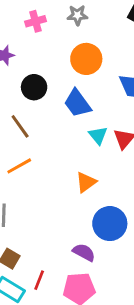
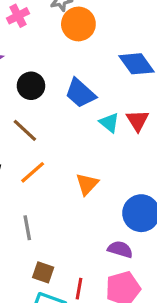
orange circle: (86, 59) -> (78, 24), moved
orange triangle: (86, 182) -> (87, 184), moved

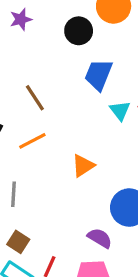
black circle: (31, 86) -> (79, 31), moved
blue trapezoid: (80, 93) -> (99, 75), turned 56

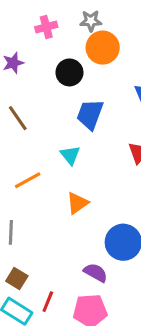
brown line: (35, 98) -> (18, 118), moved
cyan triangle: (120, 111) -> (70, 155), moved

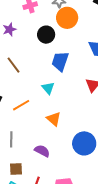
orange triangle: (77, 203) -> (54, 119), turned -42
purple semicircle: (96, 273) -> (42, 151), moved
brown square: (17, 279) -> (16, 169), turned -32

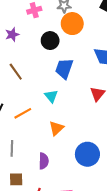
orange triangle: (54, 119) -> (56, 128), turned 35
purple semicircle: (42, 151) -> (44, 161), turned 63

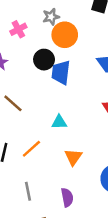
blue trapezoid: (64, 69) -> (61, 73), moved
cyan triangle: (51, 96) -> (59, 122), turned -40

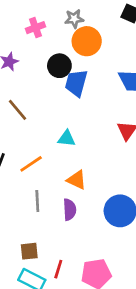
orange triangle: (73, 157) -> (77, 180), turned -48
gray line: (28, 191) -> (37, 201), moved
purple semicircle: (67, 197) -> (70, 210), moved

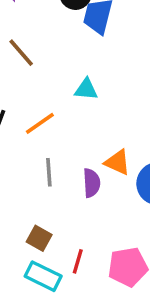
orange triangle: (77, 180) -> (117, 162), moved
brown square: (29, 251) -> (39, 238), turned 36

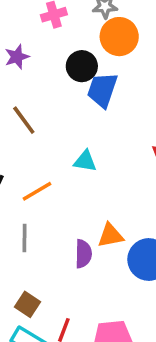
orange triangle: (117, 162) -> (110, 235), turned -40
gray line: (49, 172) -> (24, 238), moved

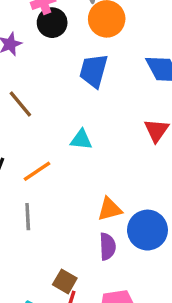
black circle: (82, 66) -> (52, 23), moved
purple semicircle: (83, 254) -> (108, 246), moved
brown square: (27, 304) -> (65, 281), moved

